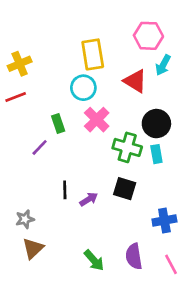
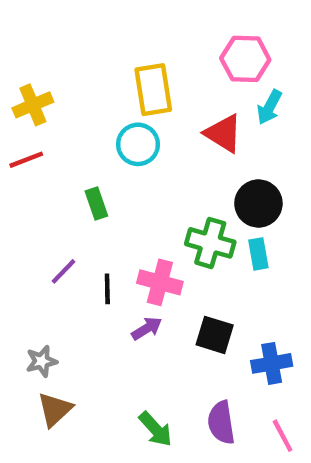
pink cross: (97, 120) -> (160, 282), moved, turned -30
purple line: (40, 147) -> (63, 271), moved
black square: (125, 189) -> (215, 335), moved
black line: (65, 190) -> (107, 289), moved

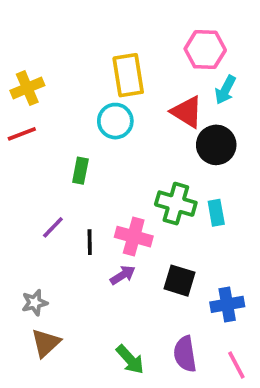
green rectangle: (96, 204) -> (80, 171), turned 30
black circle: (258, 204) -> (216, 145), moved

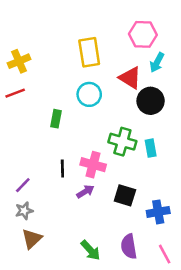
cyan circle: (115, 121) -> (89, 94), moved
purple line: (53, 227) -> (23, 185), moved

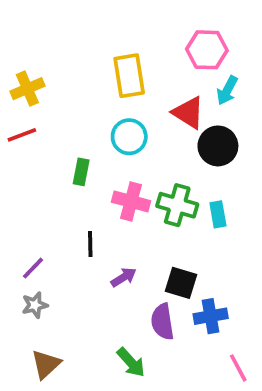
pink cross: (93, 165) -> (131, 201), moved
blue cross: (158, 212) -> (211, 316), moved
brown triangle: (32, 239) -> (46, 364), moved
purple semicircle: (129, 246) -> (162, 322), moved

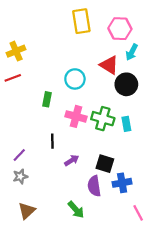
yellow rectangle: (129, 76) -> (81, 21), moved

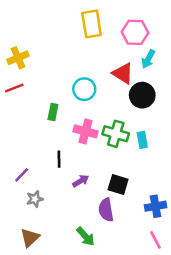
gray star: (20, 176) -> (35, 199), moved
blue cross: (122, 183) -> (156, 206), moved

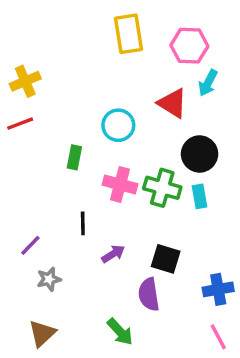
black circle: (142, 95) -> (200, 154), moved

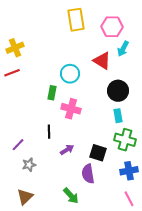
green rectangle: (74, 157) -> (52, 93), moved
green cross: (162, 188) -> (125, 140), moved

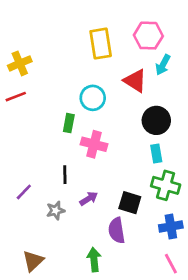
yellow rectangle: (76, 20) -> (101, 44), moved
gray star: (29, 165) -> (56, 211), moved
green arrow: (71, 196) -> (94, 260), turned -144

